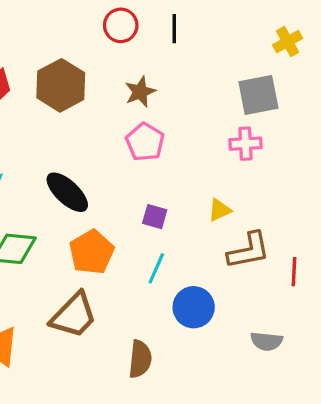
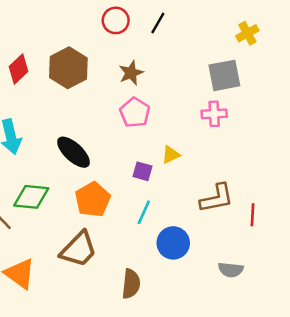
black line: (174, 29) -> (158, 23), turned 30
yellow triangle: (220, 210) -> (171, 155), moved

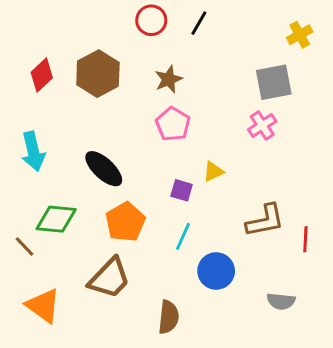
pink cross: (214, 114) -> (262, 125), turned -30

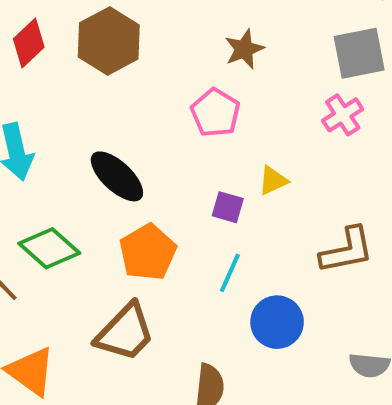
brown star: (169, 79) -> (244, 49), moved
green diamond: (56, 219) -> (49, 248), turned 36

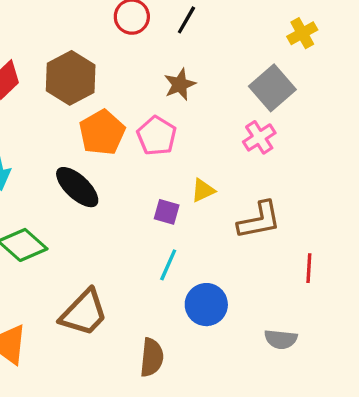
gray square: (359, 53) -> (272, 88), turned -30
brown L-shape: (347, 250) -> (259, 220), moved
orange pentagon: (148, 252) -> (102, 132), moved

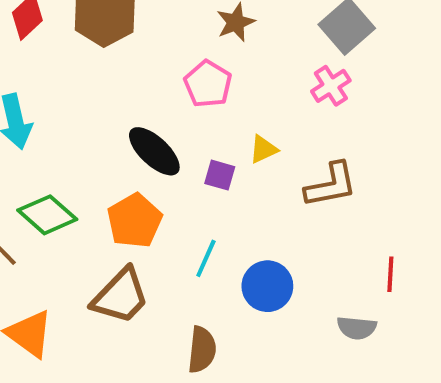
orange pentagon: (102, 132) -> (134, 221), moved
black ellipse: (77, 187) -> (154, 151), moved
cyan line: (168, 265) -> (206, 258), moved
red line: (309, 268) -> (390, 274), moved

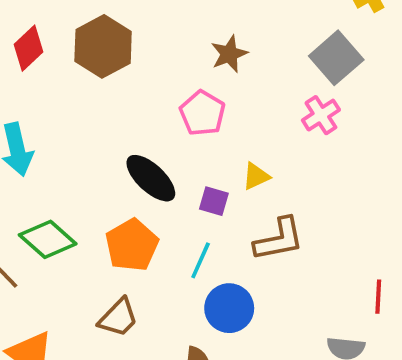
brown L-shape: (331, 185) -> (279, 239), moved
cyan line: (206, 258) -> (201, 260), moved
blue circle: (267, 286) -> (229, 308), moved
brown trapezoid: (121, 296) -> (118, 318), size x0.7

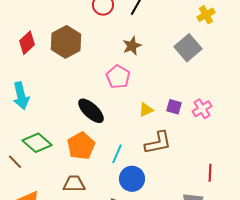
pink cross: (321, 115) -> (202, 109), moved
purple square: (214, 201) -> (174, 107), moved
brown trapezoid: (118, 318) -> (74, 184), turned -135

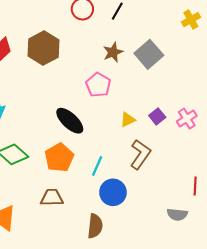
gray square: (188, 48) -> (149, 54), moved
purple square: (174, 107) -> (157, 116), turned 35
brown L-shape: (158, 143) -> (140, 154), turned -44

